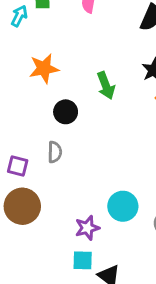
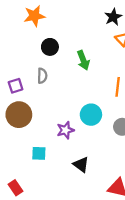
green arrow: (106, 86) -> (83, 60), moved
purple square: (18, 166) -> (16, 86), turned -32
cyan square: (83, 260) -> (39, 153), moved

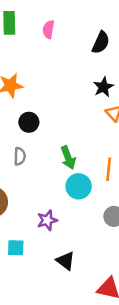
green arrow: (83, 60) -> (68, 158), moved
cyan circle: (91, 115) -> (79, 186), moved

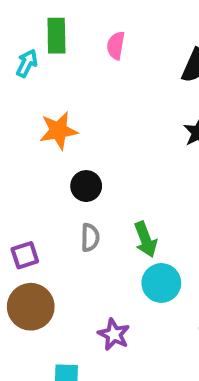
gray semicircle: (20, 156) -> (90, 237), moved
purple star: (47, 220) -> (114, 334), turned -30

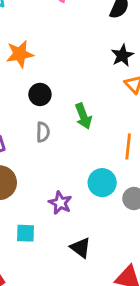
green arrow: (146, 239) -> (83, 116), moved
cyan circle: (161, 283) -> (102, 183), moved

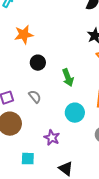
gray semicircle: (43, 132) -> (35, 97), moved, turned -40
cyan circle: (102, 183) -> (75, 113), moved

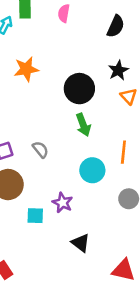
black circle: (38, 63) -> (79, 89), moved, size x1.5
cyan square: (28, 159) -> (35, 216), moved

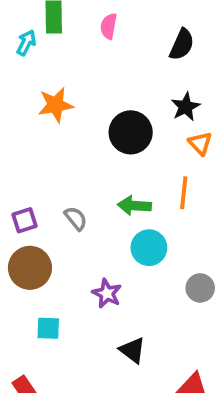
green arrow: (83, 125) -> (134, 206), moved, turned 115
orange line: (123, 152) -> (184, 193), moved
cyan square: (35, 216) -> (48, 328), moved

